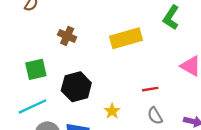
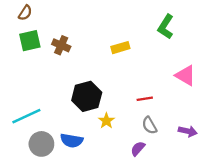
yellow rectangle: (126, 38) -> (120, 48), size x0.6
green square: (36, 69) -> (30, 41), moved
black hexagon: (76, 87) -> (87, 96), moved

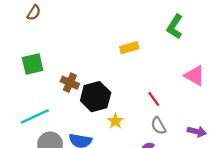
green square: (30, 41) -> (33, 64), moved
brown cross: (61, 45) -> (70, 83), moved
red line: (145, 99) -> (154, 99), turned 63

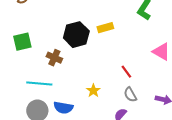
black hexagon: (96, 97) -> (76, 35), moved
cyan line: (35, 116) -> (39, 84), moved, turned 30

